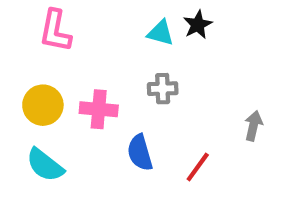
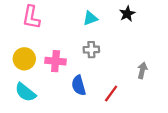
black star: (198, 25) -> (127, 14), moved
cyan triangle: (161, 33) -> (90, 18), turned -35

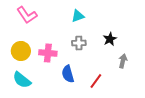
black star: (127, 14) -> (110, 39), moved
pink L-shape: (31, 17) -> (27, 15), turned -45

